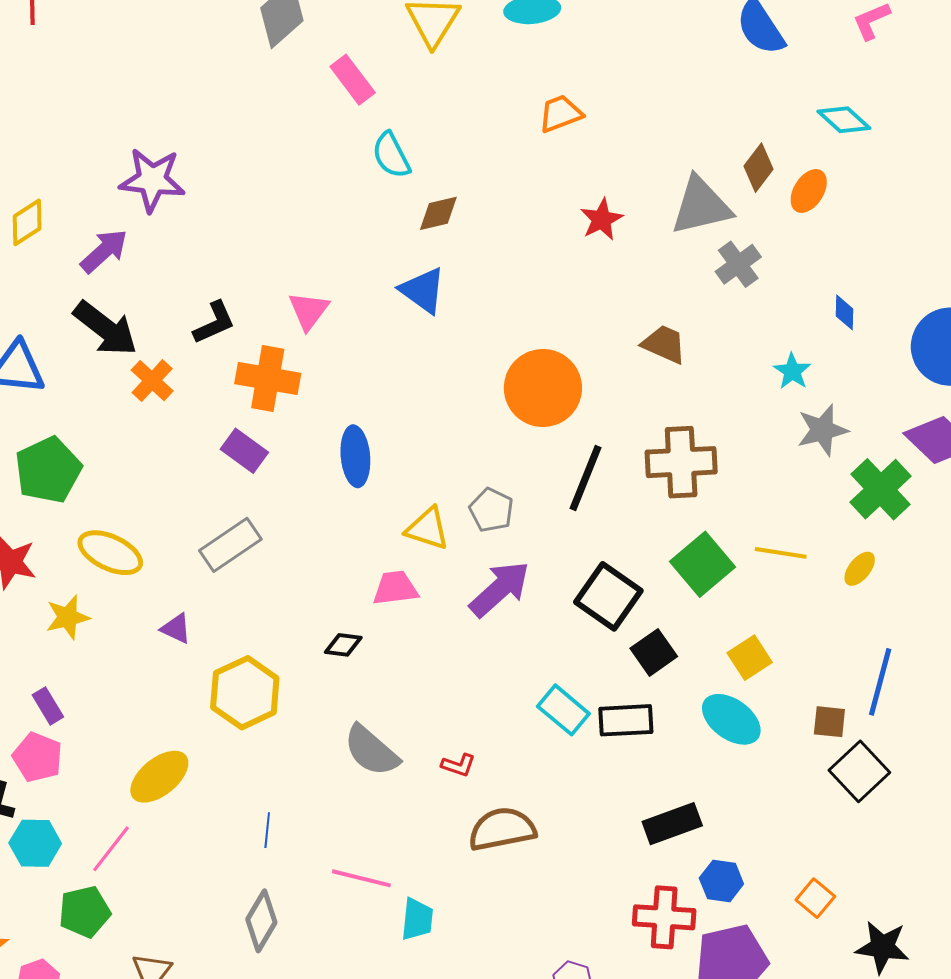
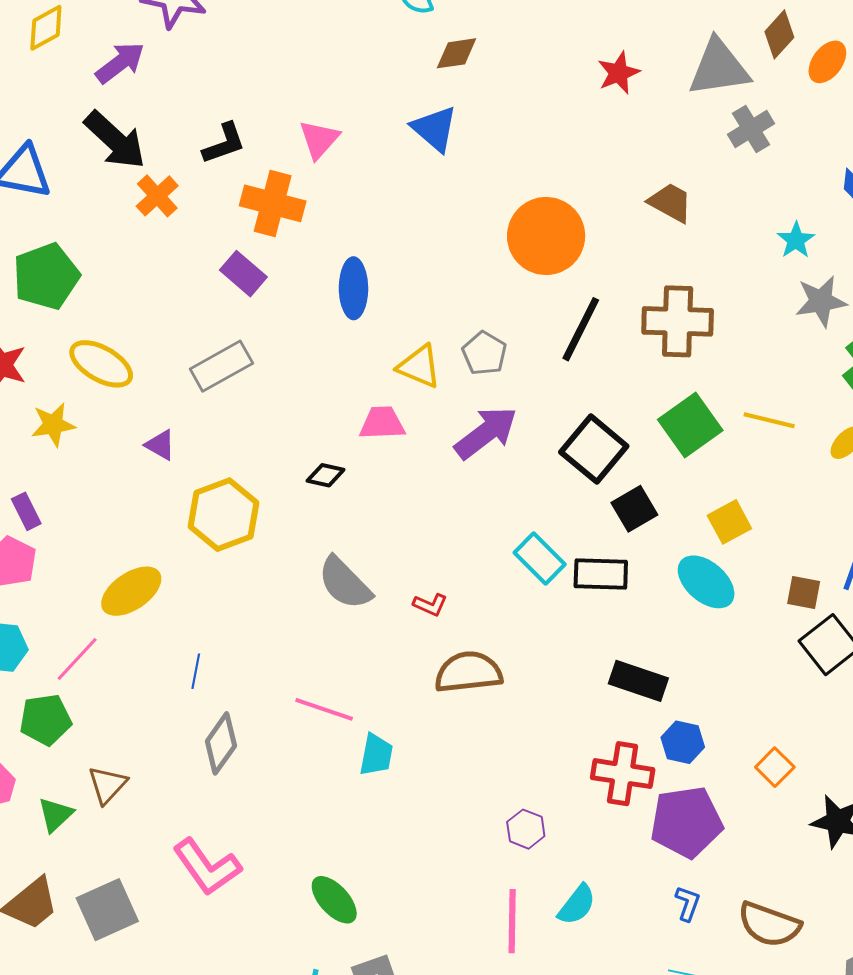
black rectangle: (672, 824) -> (638, 681), turned 34
blue line: (267, 830) -> (196, 671), moved

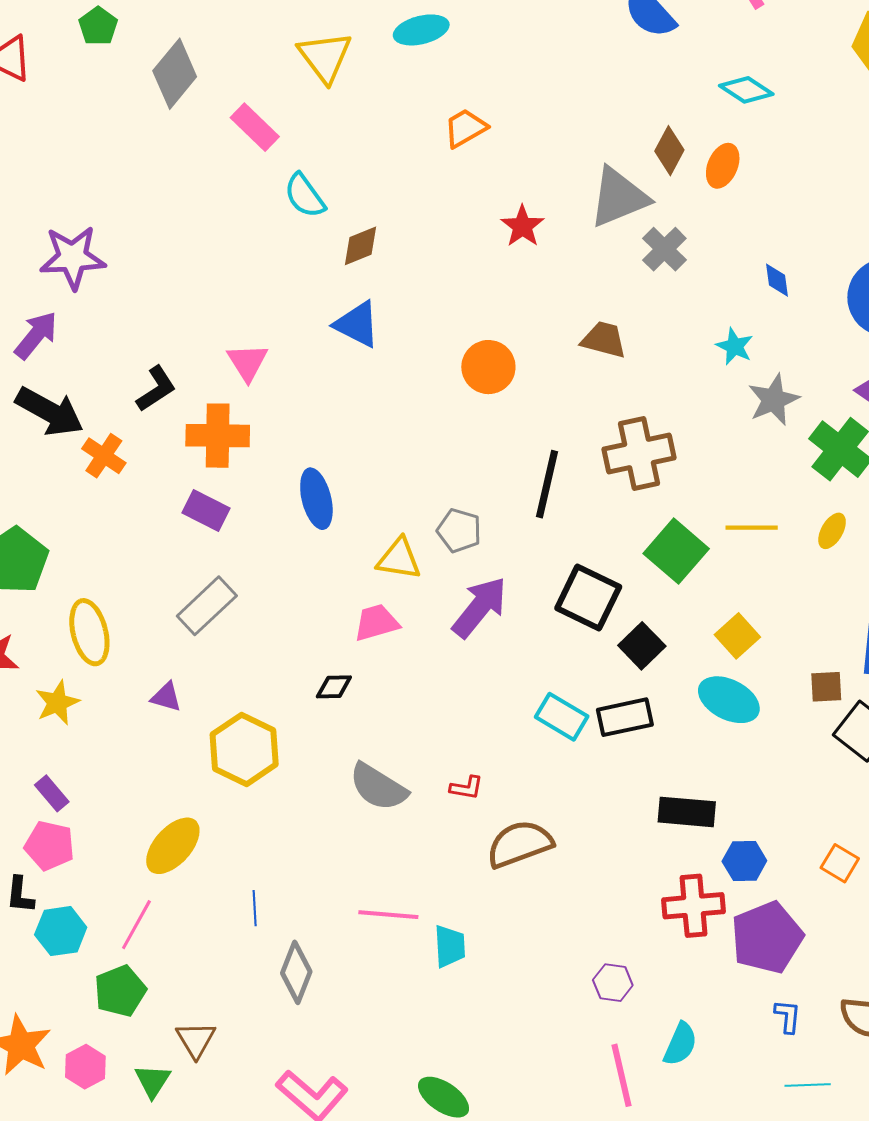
orange circle: (546, 236) -> (488, 367), moved, size x0.7
yellow ellipse: (101, 364) -> (89, 632), turned 60

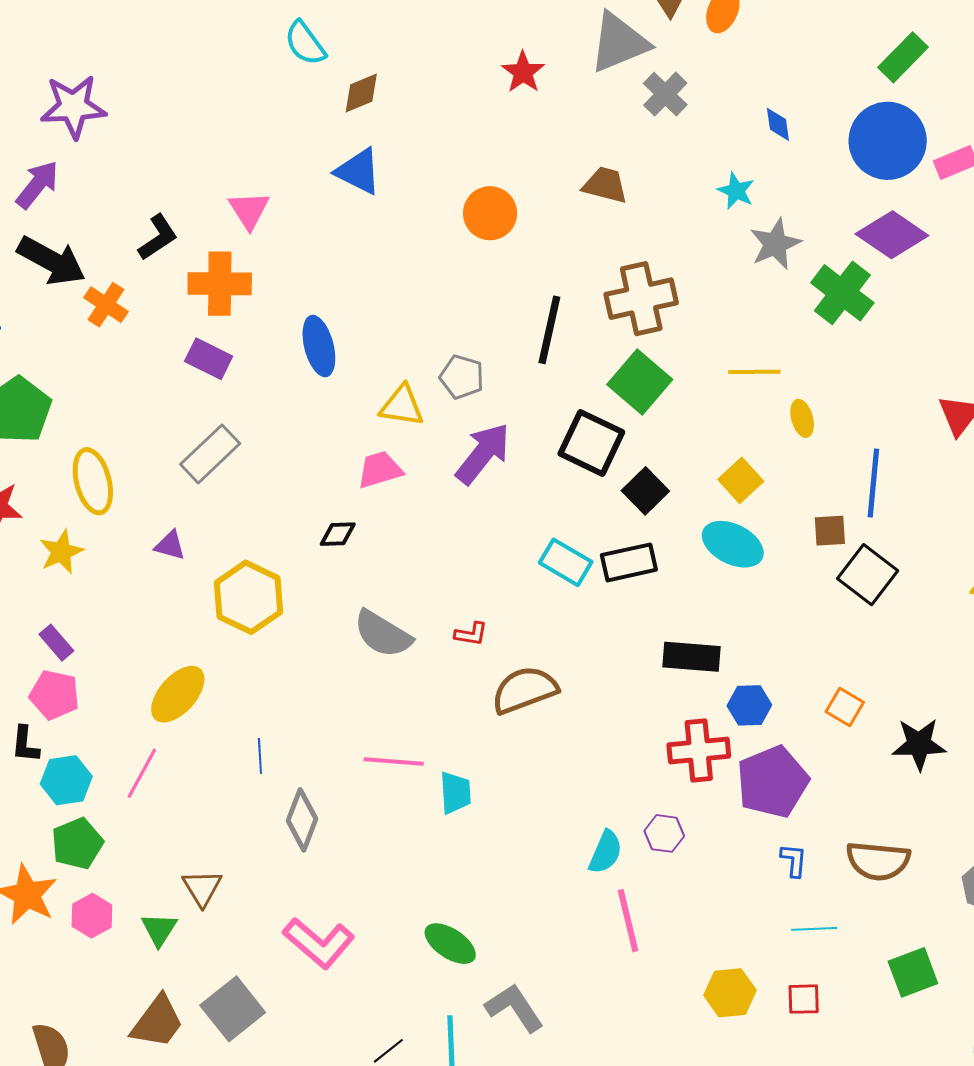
yellow ellipse: (832, 531) -> (802, 418), moved, turned -45
green square: (676, 551) -> (640, 382), moved
purple hexagon: (613, 983) -> (664, 833), moved
green pentagon: (120, 991) -> (77, 844), moved
cyan semicircle: (680, 1044) -> (606, 852), moved

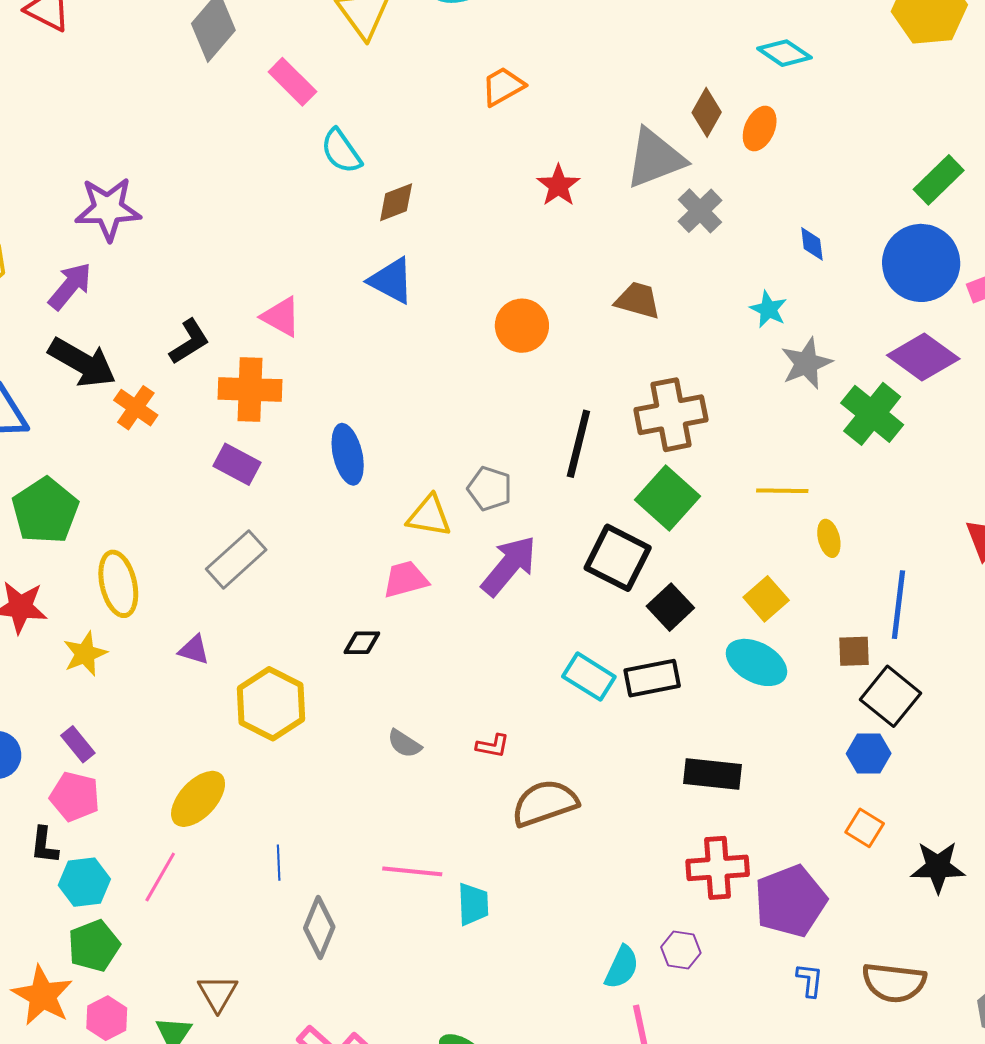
pink triangle: (249, 210) -> (281, 317), turned -30
gray semicircle: (383, 634) -> (404, 744), size x0.6
blue hexagon: (749, 705) -> (869, 754), moved

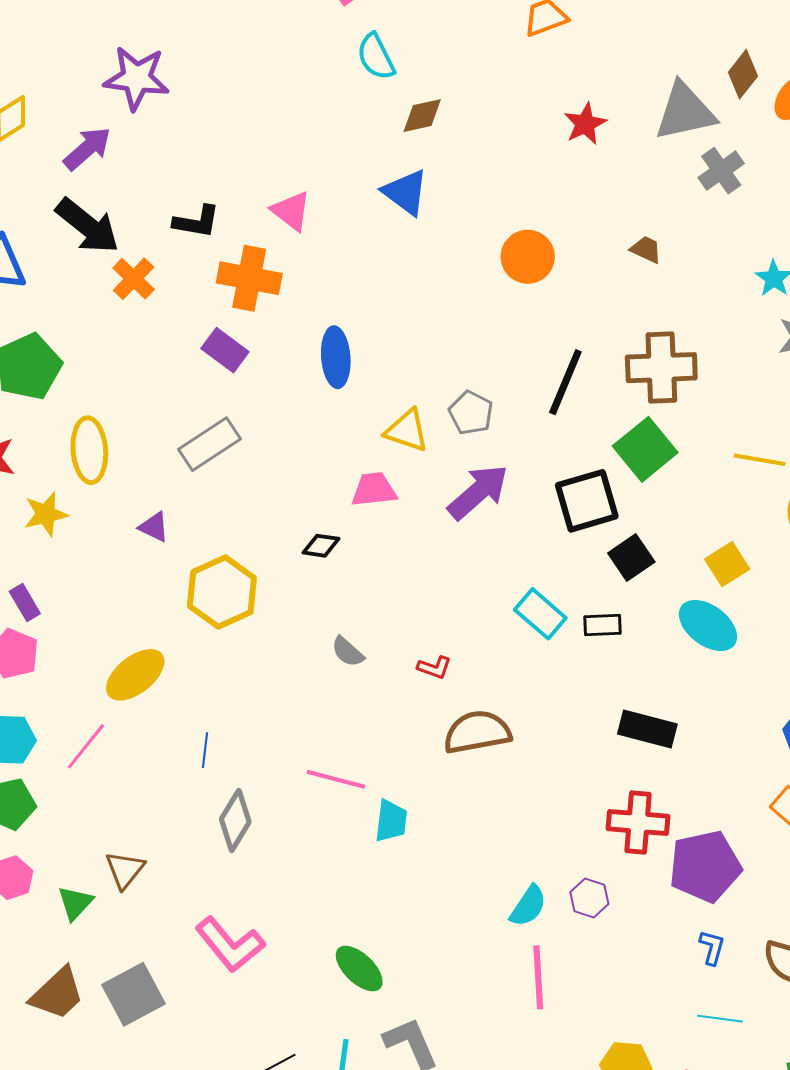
brown trapezoid: (638, 300) -> (646, 249), size x0.7
black L-shape: (189, 342) -> (197, 222), turned 33
black square: (618, 558) -> (587, 501), turned 38
black rectangle: (652, 678) -> (602, 625), size x0.7

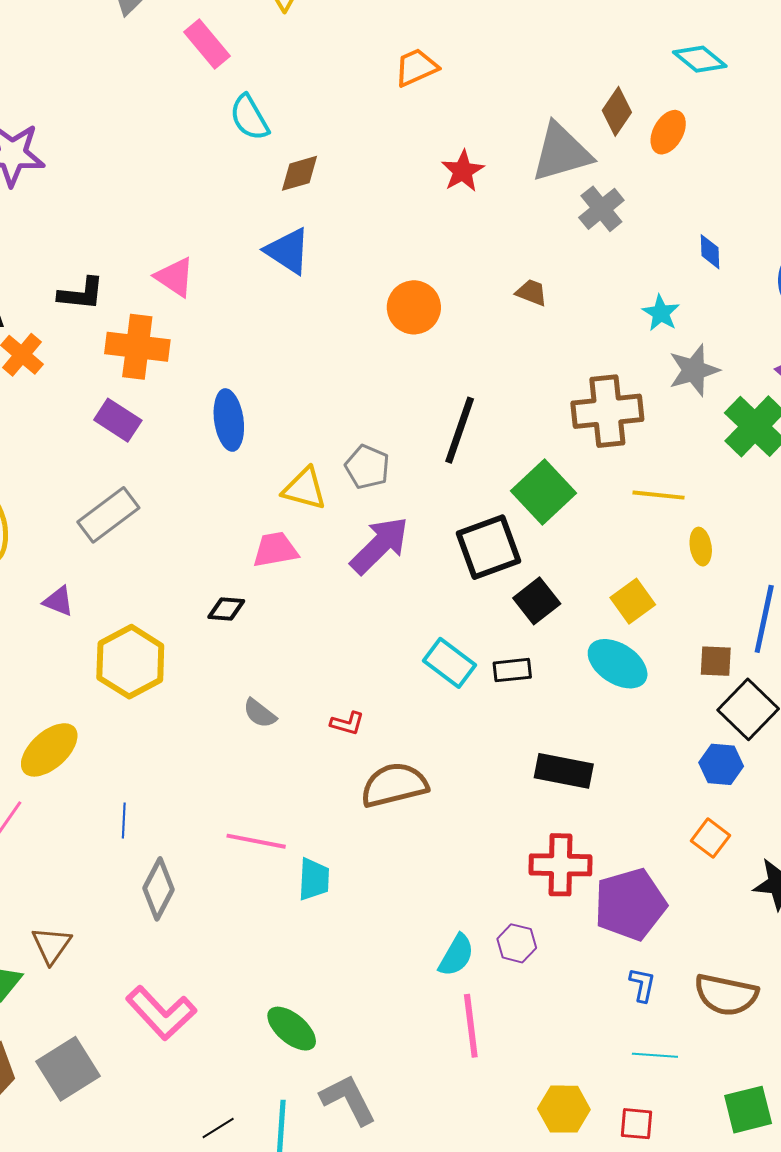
brown cross: (661, 368) -> (607, 411), moved

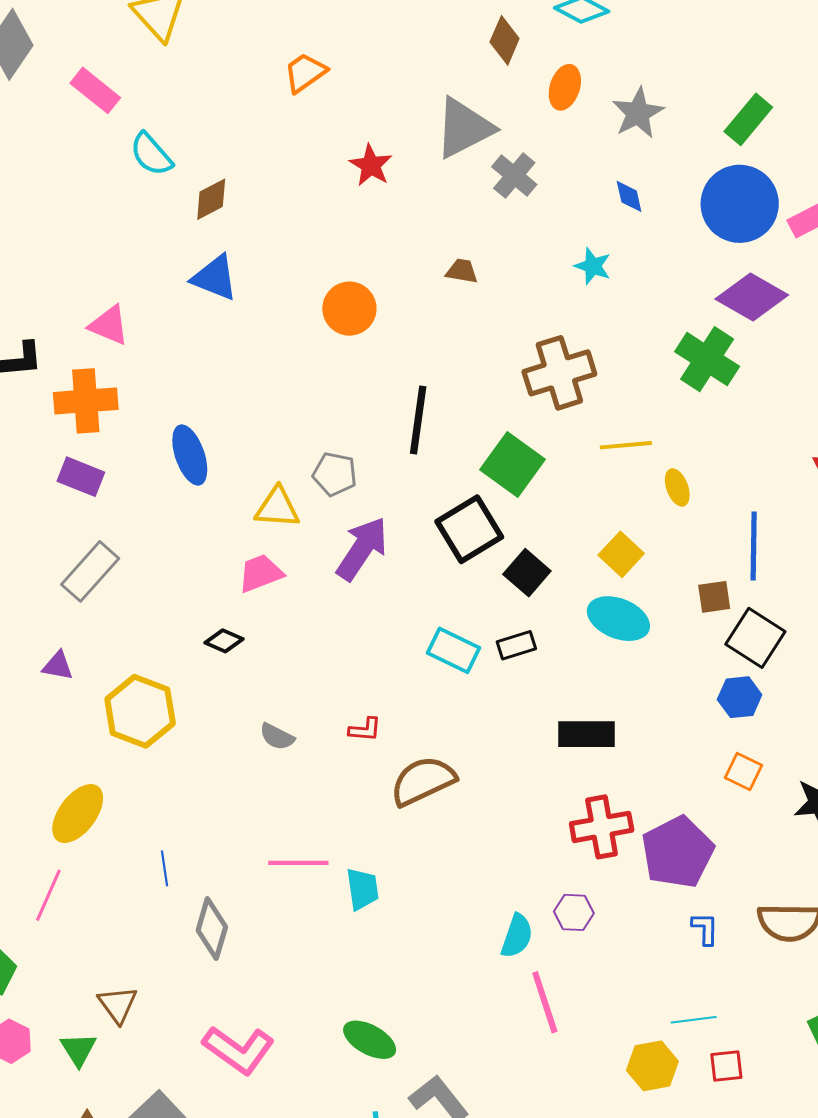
brown diamond: (617, 111) -> (505, 40), moved
gray star: (694, 370) -> (638, 113), moved
black diamond: (226, 609) -> (224, 641), turned 30
cyan line: (655, 1055) -> (694, 1020), moved

